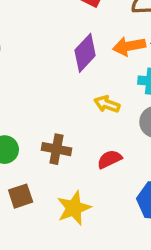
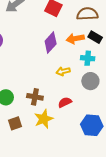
yellow arrow: (107, 104) -> (63, 71), turned -32
yellow star: (74, 208) -> (44, 119), moved

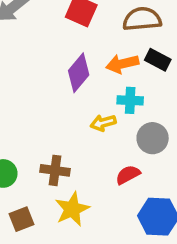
cyan cross: (88, 58) -> (130, 100), moved
red semicircle: (65, 102) -> (128, 175), moved

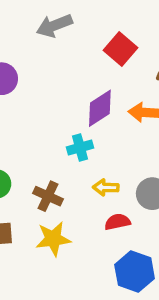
cyan cross: (130, 100) -> (80, 148), moved, turned -35
yellow arrow: (103, 123) -> (106, 187), moved

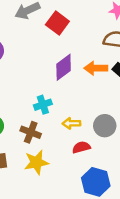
red square: (120, 49) -> (57, 23), moved
cyan cross: (80, 148) -> (43, 105), moved

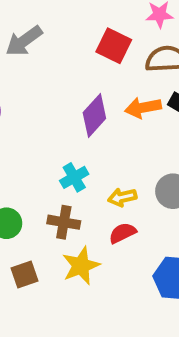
red square: (57, 23) -> (114, 46), moved
red semicircle: (81, 147) -> (123, 233), moved

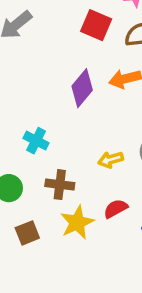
cyan cross: (74, 177) -> (36, 141), moved, turned -30
red semicircle: (123, 233) -> (116, 209), moved

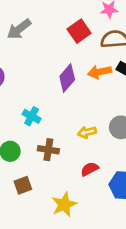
red square: (96, 25) -> (79, 31), turned 30
yellow star: (77, 222) -> (64, 205), moved

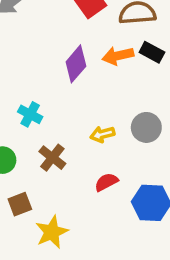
brown cross: (48, 150) -> (52, 158), turned 30
yellow star: (64, 205) -> (52, 232), moved

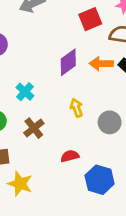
yellow arrow: (102, 134) -> (76, 108), moved, turned 72
yellow star: (52, 232) -> (20, 184), turned 30

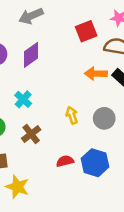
purple diamond: (68, 62) -> (31, 55), moved
gray circle: (110, 122) -> (104, 118), moved
blue hexagon: (100, 180) -> (95, 163), moved

